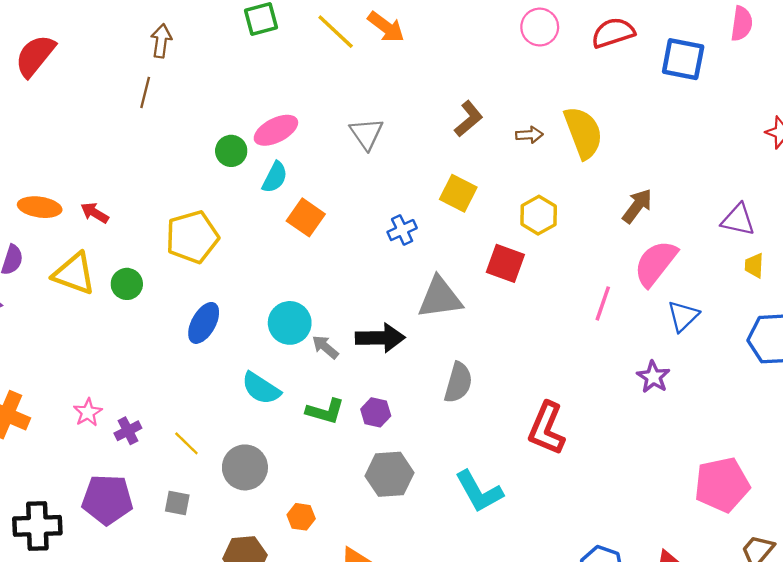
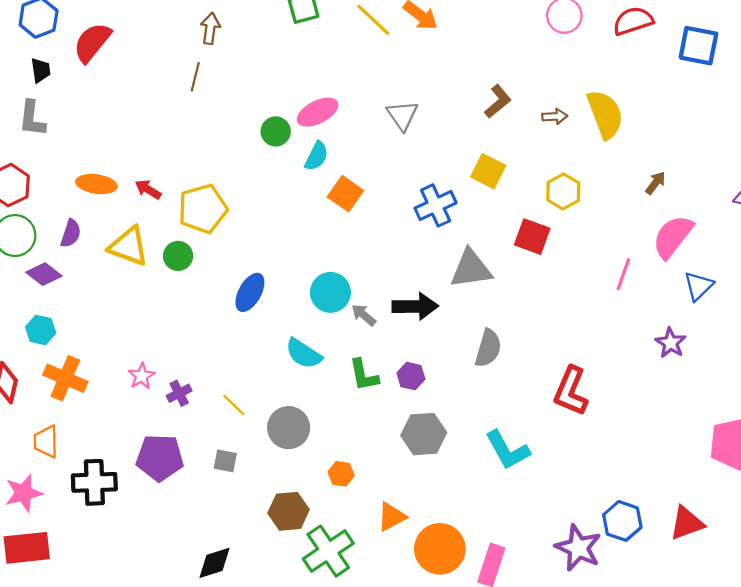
brown arrow: (637, 206) -> (656, 183), size x0.7
blue cross: (402, 230) -> (436, 205), size x1.5
yellow pentagon: (192, 237) -> (203, 209), moved
green L-shape: (325, 411) -> (364, 375), turned 63

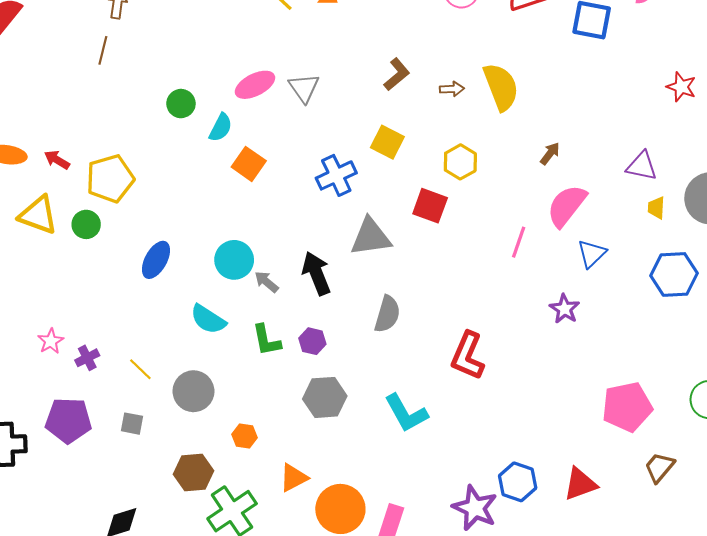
pink ellipse: (318, 112) -> (255, 85), moved
black arrow: (415, 306) -> (316, 273), turned -111

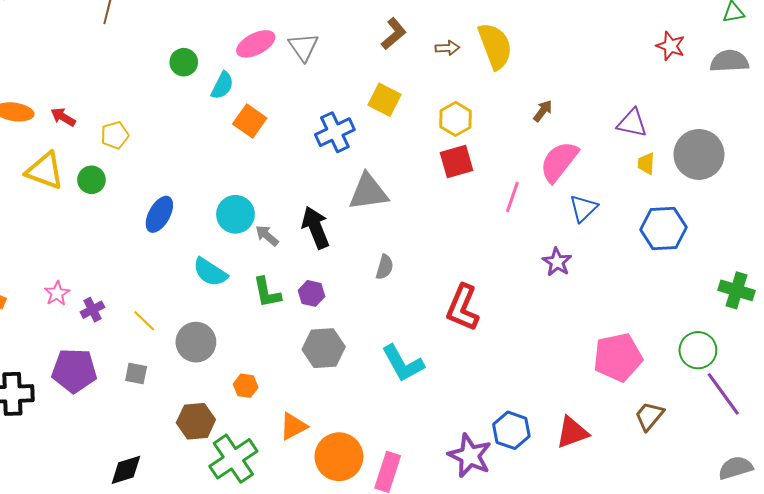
yellow pentagon: (110, 179) -> (115, 135), size x0.6
red square: (430, 206) -> (457, 162), moved, turned -36
gray semicircle: (387, 314) -> (385, 267), size x0.7

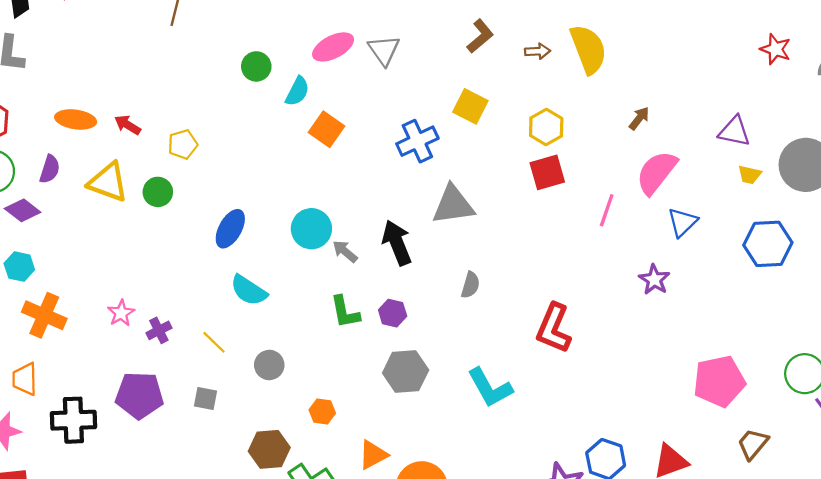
yellow trapezoid: (646, 164) -> (750, 175), turned -80
cyan semicircle: (210, 272) -> (249, 290), moved
gray circle: (196, 342) -> (269, 365), size x0.7

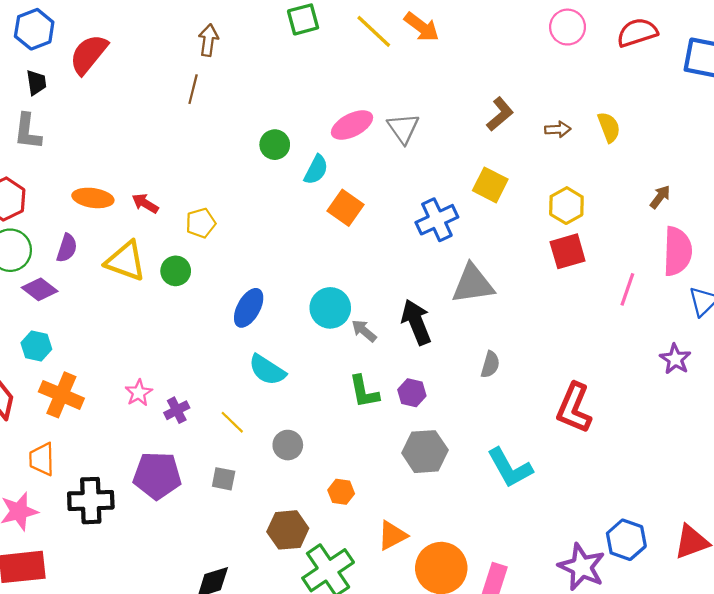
yellow semicircle: (588, 49) -> (609, 127), size x0.6
pink semicircle: (656, 172) -> (677, 251), turned 144

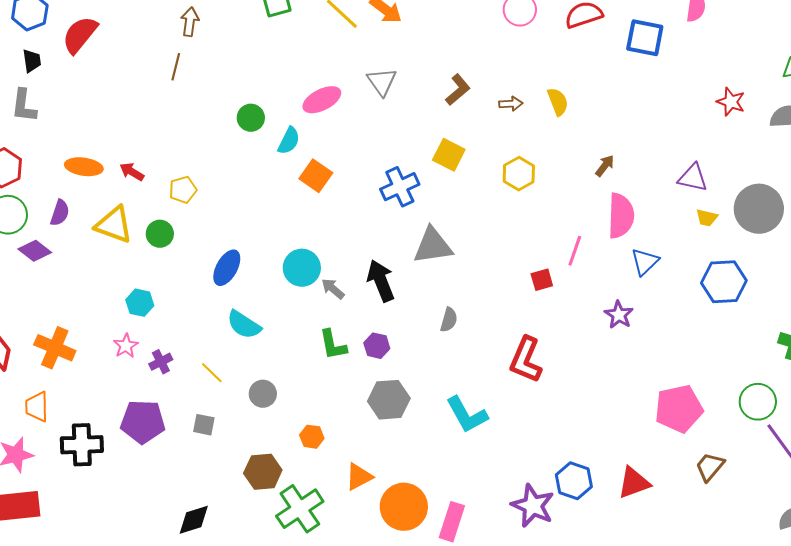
gray triangle: (403, 128) -> (382, 82), moved
red square: (568, 251) -> (542, 280), moved, size x0.7
cyan hexagon: (36, 346) -> (140, 303), moved

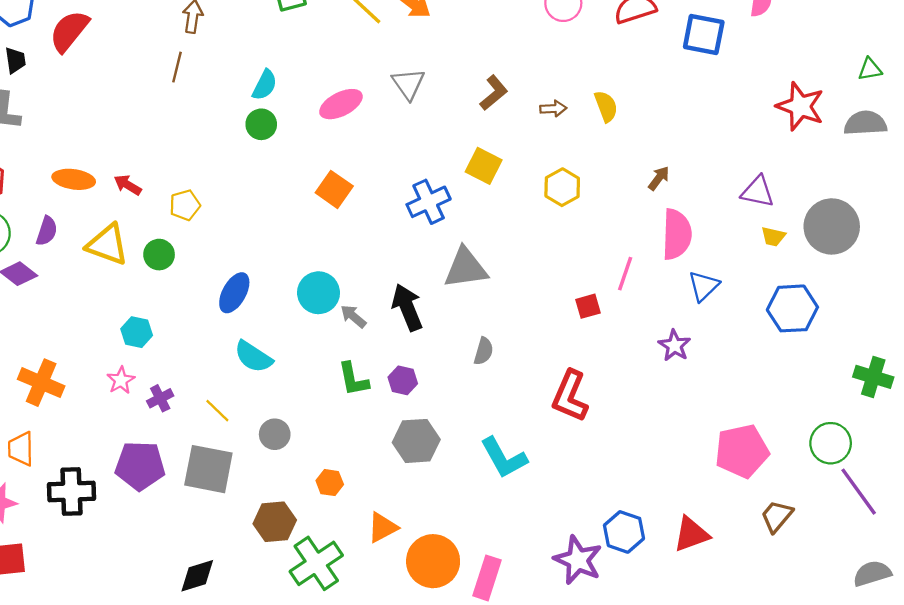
red star: (731, 102) -> (800, 106), size x1.5
cyan semicircle: (289, 141) -> (265, 85), moved
gray square: (204, 425) -> (208, 469), size x2.0

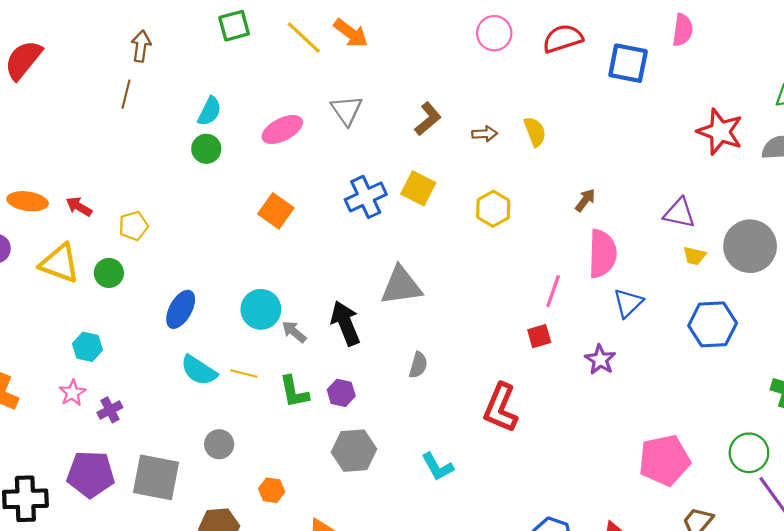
blue cross: (429, 202) -> (366, 197), moved
red square: (588, 306) -> (539, 336), moved
yellow line: (217, 411) -> (244, 374), moved, turned -30
cyan L-shape: (504, 458) -> (437, 467), size x0.7

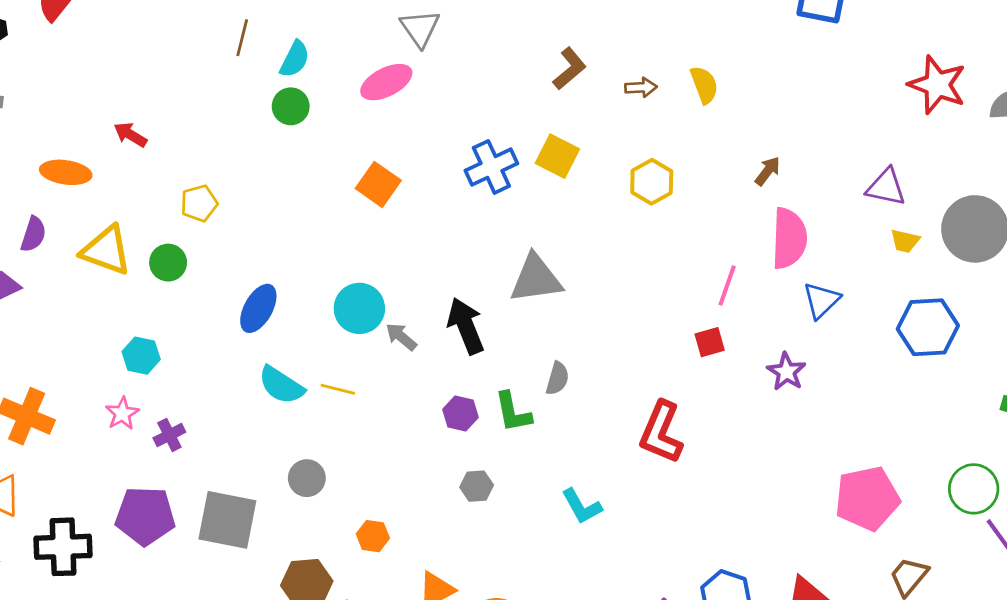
brown line: (126, 94) -> (242, 38), moved
gray triangle: (347, 110) -> (420, 28), moved
red arrow: (79, 207) -> (130, 135), moved
green L-shape: (294, 392) -> (513, 412), moved
gray hexagon: (354, 451) -> (477, 486), size x0.6

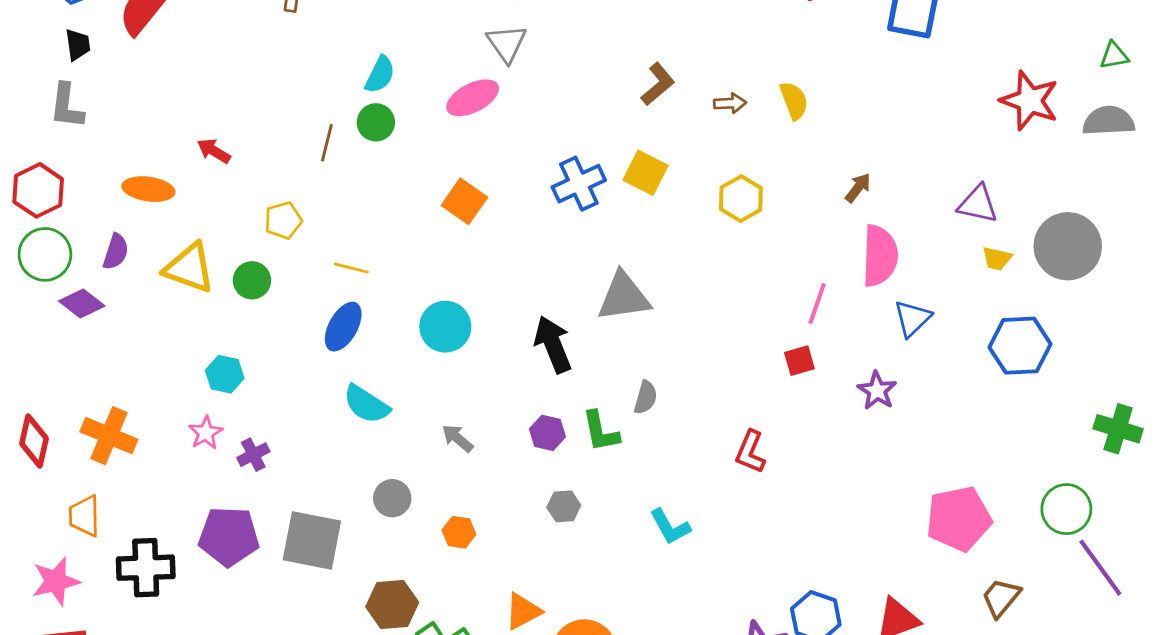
brown line: (242, 38) -> (327, 143), moved
gray arrow: (401, 337) -> (458, 438), moved
yellow line: (338, 389) -> (351, 268), moved
red L-shape: (661, 432) -> (750, 452), size x0.7
orange hexagon: (373, 536) -> (459, 532), moved

